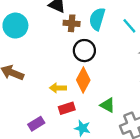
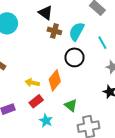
black circle: (84, 51) -> (74, 57), moved
red rectangle: (67, 108) -> (36, 101), turned -32

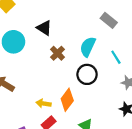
black triangle: (46, 13) -> (44, 28), moved
brown cross: (54, 31) -> (57, 53), moved, turned 32

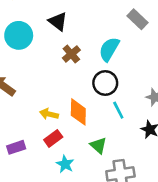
cyan line: (116, 57) -> (118, 110), moved
orange diamond: (67, 100) -> (78, 112), turned -40

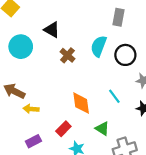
gray rectangle: (137, 19) -> (118, 17), turned 66
black circle: (105, 83) -> (125, 55), moved
yellow arrow: (49, 114) -> (31, 109), moved

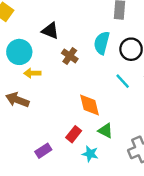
cyan line: (114, 96) -> (123, 81), moved
yellow arrow: (31, 109) -> (32, 73), moved
green triangle: (102, 129) -> (105, 131), moved

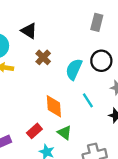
cyan semicircle: (102, 43) -> (74, 69), moved
cyan line: (123, 81) -> (88, 100), moved

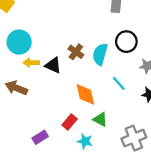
black triangle: (29, 31) -> (53, 65), moved
brown cross: (43, 57) -> (76, 52), moved

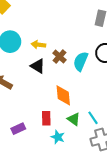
yellow arrow: (31, 63) -> (38, 45), moved
cyan line: (119, 83) -> (93, 118), moved
red rectangle: (70, 122) -> (46, 118), turned -48

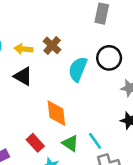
brown cross: (59, 57) -> (52, 45), moved
red rectangle: (46, 118) -> (35, 143), turned -40

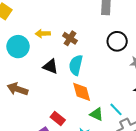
yellow arrow: (23, 49) -> (43, 34), moved
cyan semicircle: (78, 69) -> (76, 65), moved
red rectangle: (35, 143) -> (58, 119), moved

